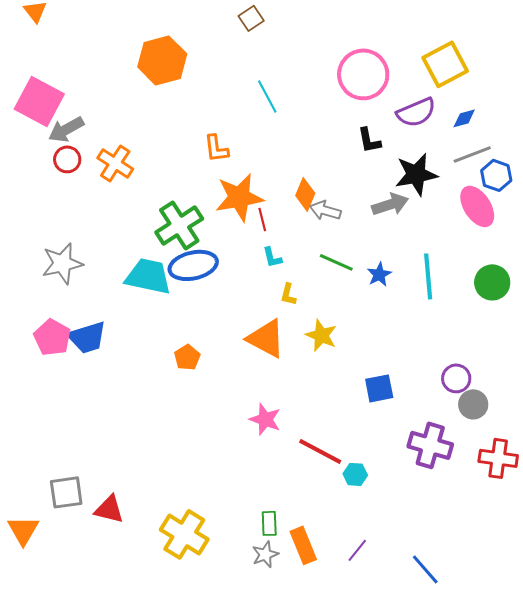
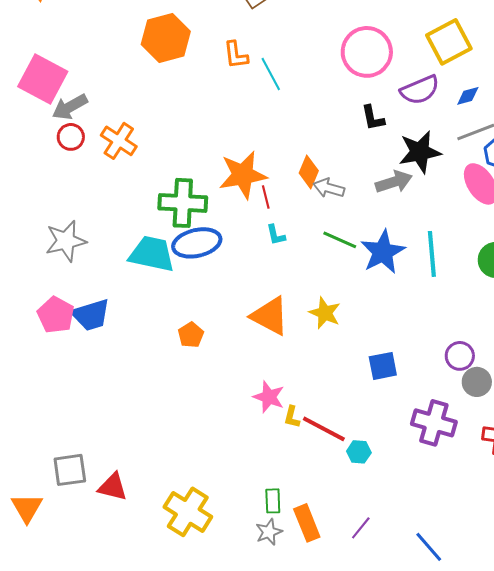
orange L-shape: (216, 148) -> (236, 55), moved
green cross: (179, 225) -> (183, 203), turned 36
blue star: (379, 274) -> (383, 252), size x1.8
yellow L-shape: (288, 294) -> (292, 417), moved

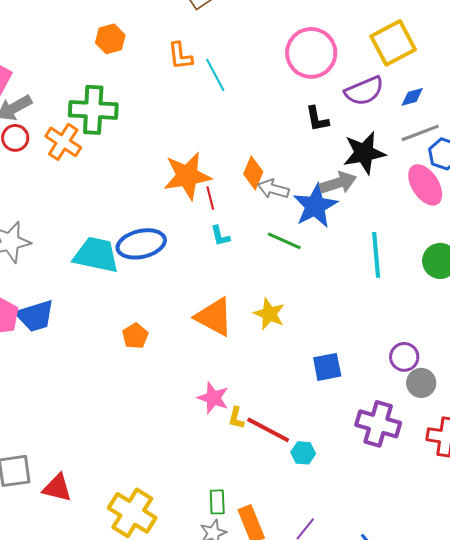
orange hexagon: (166, 38) -> (110, 39), size x0.6
green cross: (183, 203) -> (93, 110), moved
blue star: (383, 252) -> (315, 206), moved

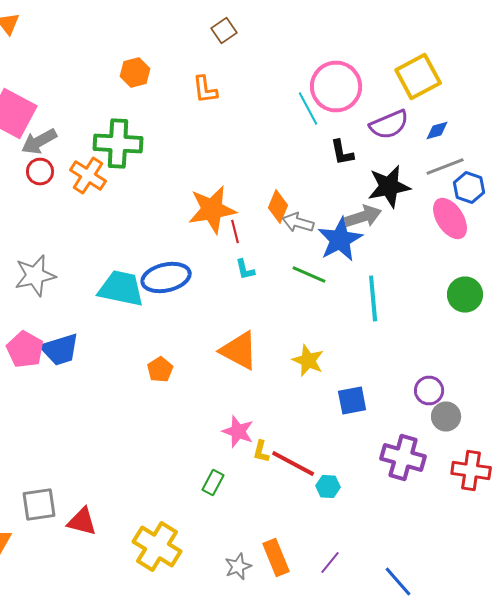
cyan line: (215, 75) -> (308, 108), moved
cyan line: (376, 255) -> (373, 298), moved
yellow star: (269, 314) -> (308, 360), moved
green rectangle: (217, 502) -> (213, 482), moved, turned 30

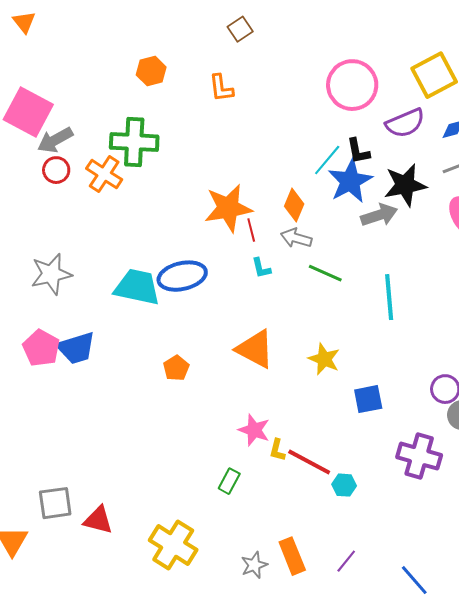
cyan line: (308, 108) -> (327, 160), moved, turned 68
gray arrow: (298, 222) -> (296, 238), moved
blue star: (340, 240) -> (350, 181), moved

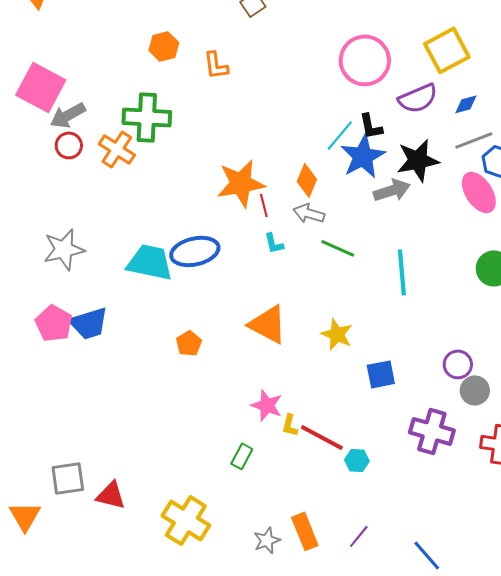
orange L-shape: (221, 88) -> (216, 65), moved

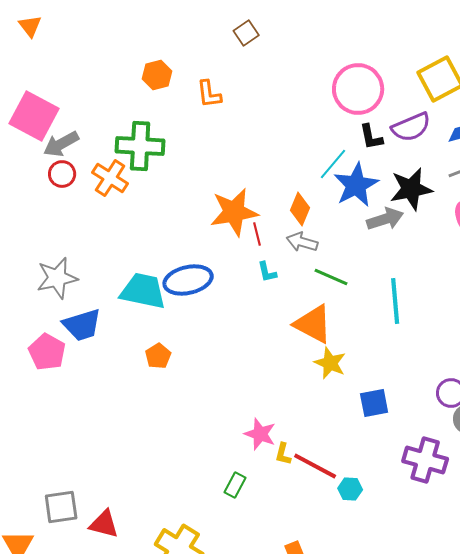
black L-shape: (371, 126) -> (371, 137), moved
blue trapezoid: (89, 323) -> (82, 325), moved
orange triangle: (268, 324) -> (313, 324), moved
orange pentagon: (189, 343) -> (158, 356), moved

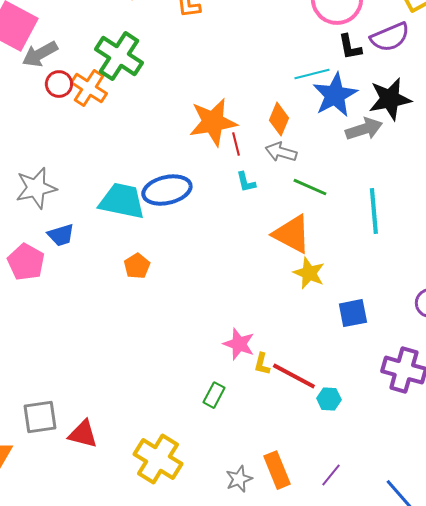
green cross: (140, 146) -> (119, 56), turned 30
cyan line: (333, 164) -> (312, 74), turned 36
red circle: (62, 174) -> (59, 84), moved
blue trapezoid: (82, 325) -> (61, 235), size x0.7

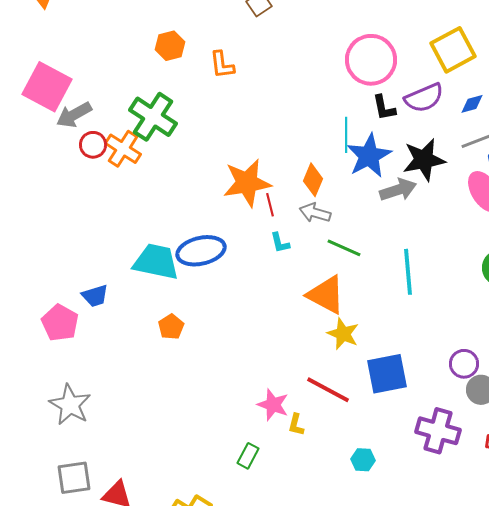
cyan line: (312, 74) -> (346, 135), turned -76
gray star: (36, 188) -> (70, 405), moved, turned -30
blue square: (353, 313) -> (387, 374), size x1.4
red line: (294, 376) -> (328, 390), moved

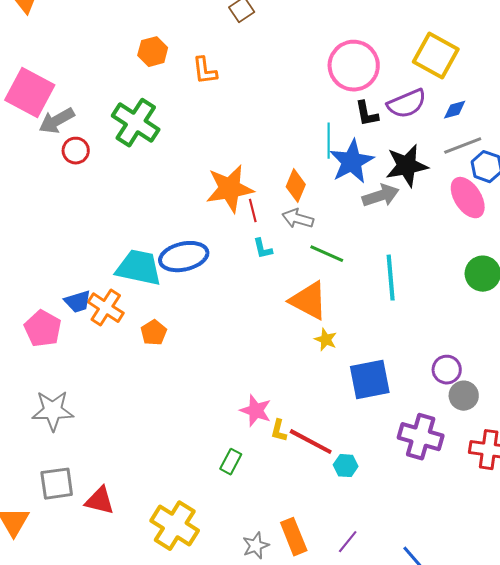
yellow square: (453, 50) -> (436, 56), turned -33
orange cross: (123, 149) -> (106, 308), moved
yellow star: (343, 334) -> (326, 340), size x0.7
red line: (328, 390) -> (311, 442), moved
gray star: (70, 405) -> (53, 411), turned -30

